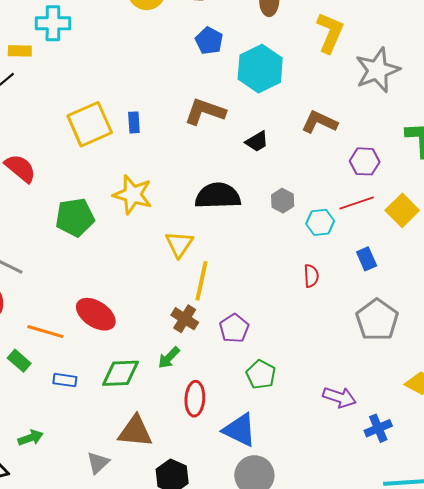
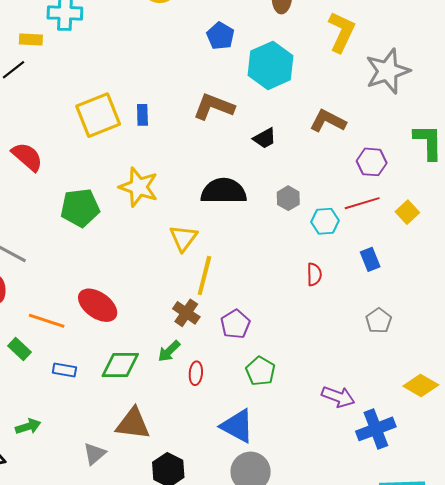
yellow square: (402, 210) -> (407, 212), size x0.7
gray pentagon: (377, 320) -> (379, 321), size x0.6
red ellipse: (195, 399) -> (196, 373), moved, size x0.7
blue cross: (378, 428) -> (376, 429), size x1.4

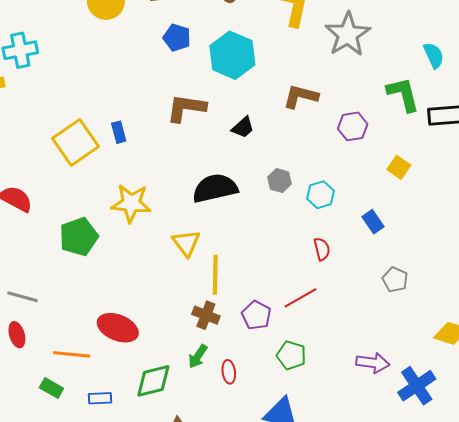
red line: (362, 203) -> (301, 298), moved

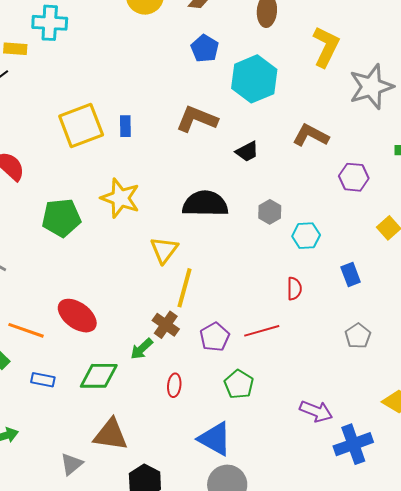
green arrow: (198, 356) -> (142, 349), moved

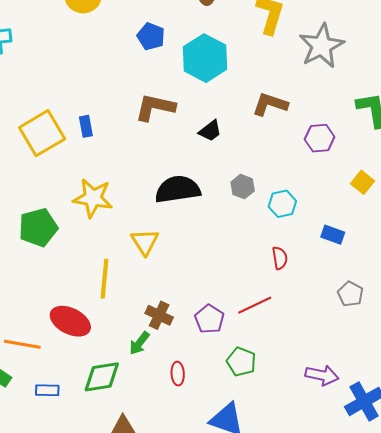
blue rectangle: (351, 275) -> (333, 235), turned -40
yellow line: (185, 288) -> (104, 279), moved

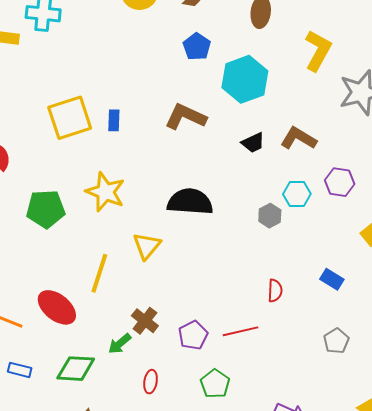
black trapezoid: (210, 131) -> (253, 143), moved
gray hexagon: (243, 187) -> (270, 216), moved
cyan hexagon: (282, 204) -> (297, 194), moved

